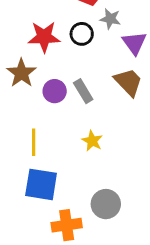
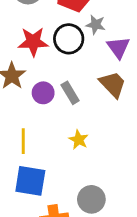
black circle: (82, 34) -> (69, 39), size x1.4

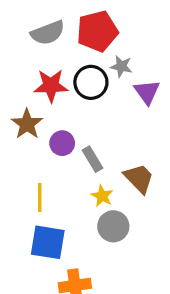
brown trapezoid: (113, 84) -> (139, 178), moved
gray rectangle: (70, 93) -> (93, 159), moved
gray circle: (91, 199) -> (113, 226), moved

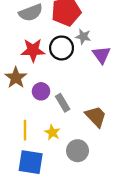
yellow star: (102, 196) -> (52, 132), moved

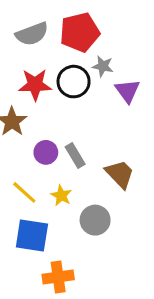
purple circle: (41, 91) -> (46, 152), moved
yellow line: (25, 130) -> (24, 192), turned -48

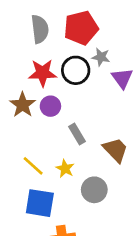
gray semicircle: (32, 34) -> (40, 29), turned -76
purple circle: (46, 152) -> (50, 106), moved

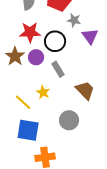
black circle: (76, 70) -> (55, 41), moved
gray rectangle: (77, 134) -> (58, 69), moved
yellow star: (65, 169) -> (43, 92), moved

